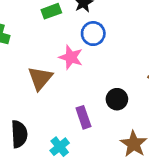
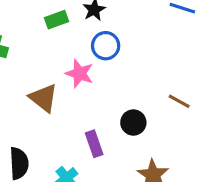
brown triangle: (40, 78) -> (43, 98), turned -32

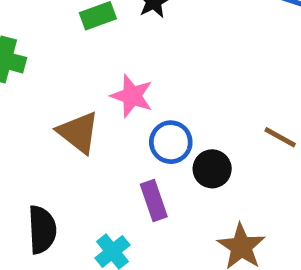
blue circle: (106, 46) -> (171, 142), moved

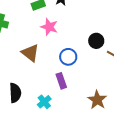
pink star: (132, 96) -> (49, 27), moved
black circle: (212, 169) -> (96, 41), moved

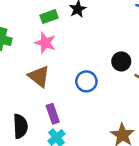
pink star: (49, 27) -> (45, 43), moved
purple rectangle: (61, 81) -> (53, 114), moved

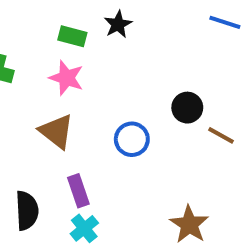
green rectangle: (49, 17) -> (72, 36), turned 35

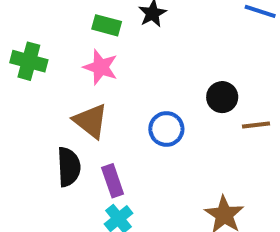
brown line: (221, 135) -> (256, 125), turned -36
black semicircle: (27, 211) -> (69, 167), moved

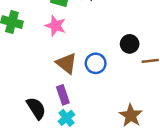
brown triangle: (91, 121) -> (66, 63), moved
black semicircle: (69, 167) -> (36, 108), moved, turned -30

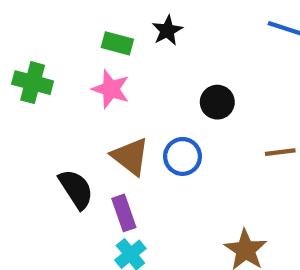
black circle: (130, 44) -> (217, 102), moved
black semicircle: (36, 108) -> (76, 189), moved

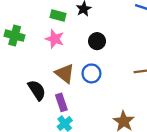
black circle: (217, 102) -> (97, 41), moved

